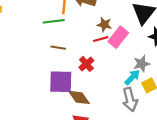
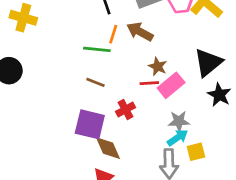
gray star: (142, 64) -> (179, 121), moved

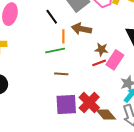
red cross: (126, 110) -> (89, 102), moved, size x1.5
brown diamond: (108, 148) -> (106, 114), moved

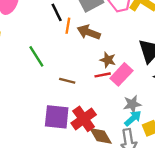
orange line: (63, 36) -> (68, 26), moved
green line: (55, 50) -> (36, 56), moved, turned 60
brown line: (61, 74) -> (67, 81), moved

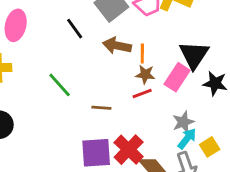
orange line: (68, 26) -> (142, 53), moved
pink rectangle: (121, 74) -> (177, 77), moved

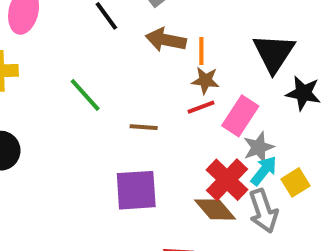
pink rectangle: (177, 77) -> (240, 116), moved
red cross: (129, 150) -> (227, 180), moved

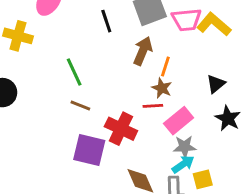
brown arrow: (166, 40) -> (143, 51), turned 84
black triangle: (274, 53) -> (216, 84), size x0.6
brown line: (144, 127) -> (80, 106), moved
red cross: (227, 180) -> (121, 129), moved, turned -36

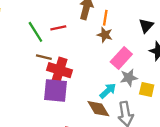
red line: (153, 106) -> (58, 28), moved
red cross: (121, 129) -> (59, 70), moved
cyan arrow: (183, 164) -> (108, 91), moved
yellow square: (203, 179) -> (147, 89), moved, turned 35

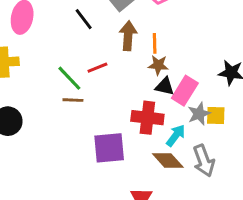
black triangle: (146, 26) -> (165, 86), moved, turned -49
brown line: (44, 57) -> (73, 100), moved
red cross: (59, 70) -> (147, 118), moved
yellow square: (147, 89) -> (216, 115), moved

